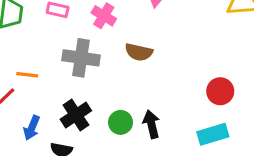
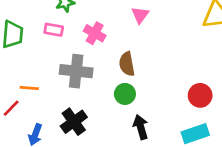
brown semicircle: (139, 52) -> (127, 64), turned 70
green circle: (121, 122) -> (125, 94), moved

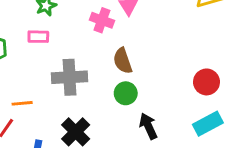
pink cross: (95, 33) -> (102, 20), moved

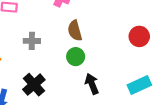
gray cross: (69, 77) -> (32, 41), size x0.6
red circle: (207, 82) -> (139, 36), moved

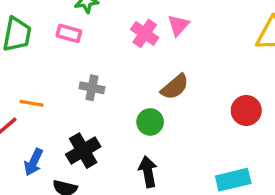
brown semicircle: (75, 31) -> (175, 87), moved, turned -126
black arrow: (92, 84) -> (148, 172), moved

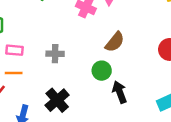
pink rectangle: (69, 33) -> (15, 50), moved
black arrow: (148, 172) -> (120, 92), moved

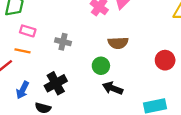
brown semicircle: (115, 42) -> (118, 43), turned 36
black arrow: (120, 92) -> (113, 88), turned -60

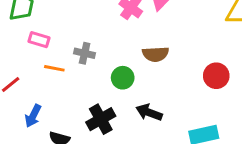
orange line: (22, 51) -> (54, 68), moved
green circle: (101, 66) -> (123, 78), moved
black cross: (56, 83) -> (101, 119), moved

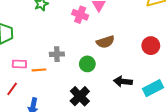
pink rectangle: (39, 40) -> (19, 64), moved
black arrow: (149, 112) -> (123, 81), moved

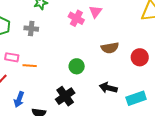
brown semicircle: (105, 42) -> (110, 48), moved
gray cross: (57, 54) -> (31, 29), moved

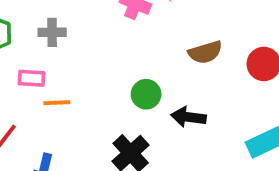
pink rectangle: (12, 57) -> (32, 78), moved
black arrow: (108, 88) -> (188, 117), moved

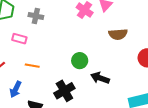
brown semicircle: (205, 52) -> (118, 34), moved
orange line: (57, 103) -> (32, 66), moved

